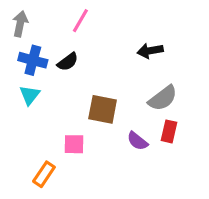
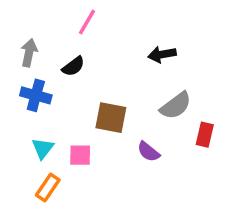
gray arrow: (20, 24) -> (29, 53), moved
blue cross: (33, 60) -> (36, 95), moved
cyan triangle: (30, 95) -> (43, 148), moved
red rectangle: (169, 131) -> (205, 135), moved

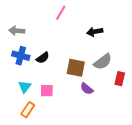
pink line: (87, 22) -> (61, 13), moved
gray arrow: (29, 53) -> (17, 31), turned -98
black semicircle: (73, 66) -> (43, 58), moved
brown square: (111, 118) -> (76, 68), moved

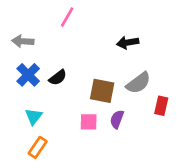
pink line: (61, 13) -> (67, 17), moved
blue cross: (21, 56) -> (28, 75), turned 30
purple semicircle: (87, 89) -> (117, 119), turned 72
pink square: (47, 91) -> (89, 122), moved

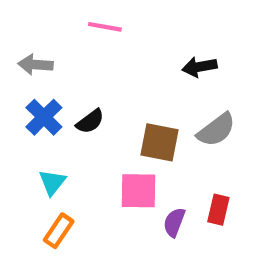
pink line: (67, 17) -> (105, 27), turned 70
red rectangle: (161, 106) -> (218, 210), moved
purple semicircle: (117, 119) -> (174, 222), moved
pink square: (89, 122) -> (138, 191), size x1.4

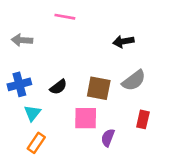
blue cross: (44, 117) -> (19, 84), moved, turned 30
black semicircle: (90, 121) -> (58, 87), moved
red rectangle: (218, 210) -> (143, 119), moved

